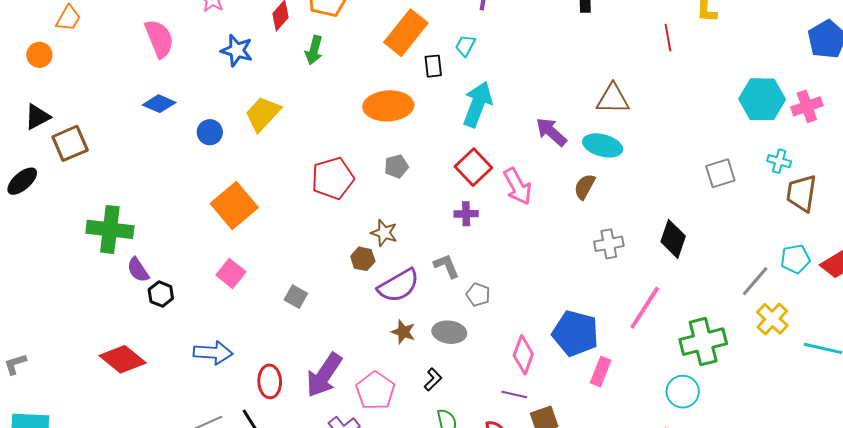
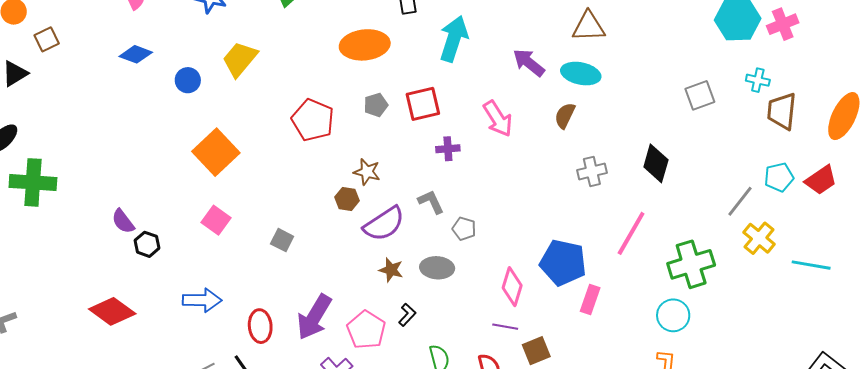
brown square: (70, 143) -> (47, 39), moved, size x0.7
red square: (473, 167) -> (423, 104), moved, turned 33
red pentagon: (333, 178) -> (313, 120), turned -30
green cross: (110, 229) -> (33, 182), moved
black L-shape: (433, 379) -> (407, 315), moved

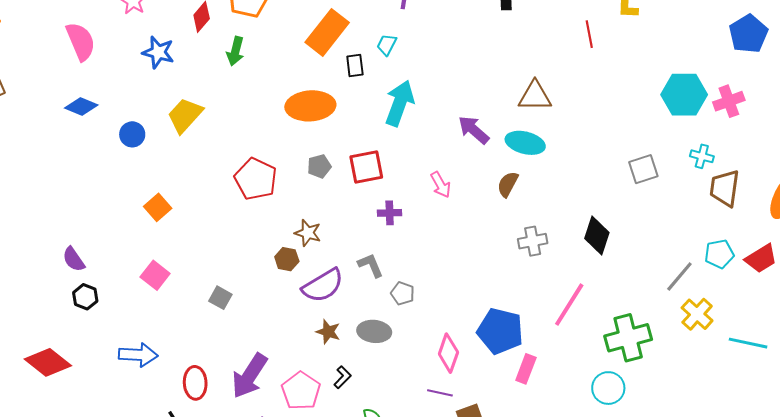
pink arrow: (498, 119) -> (441, 185), size x0.7
orange square: (216, 152) -> (158, 207), size x0.6
purple semicircle: (123, 221) -> (74, 259), moved

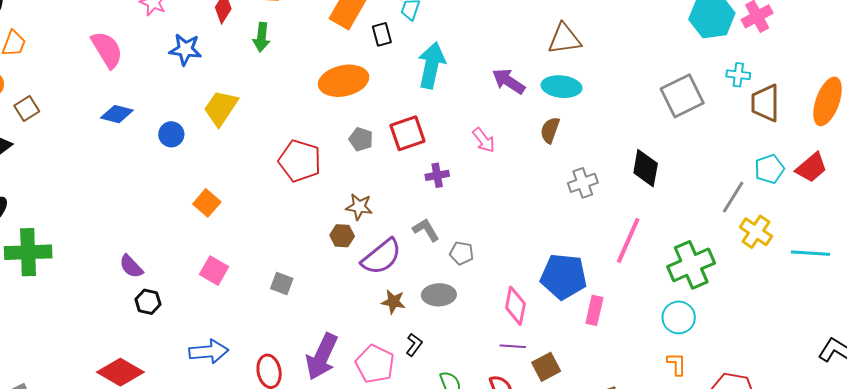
gray pentagon: (319, 166) -> (361, 139), turned -30
gray square: (643, 169) -> (682, 96), size x1.4

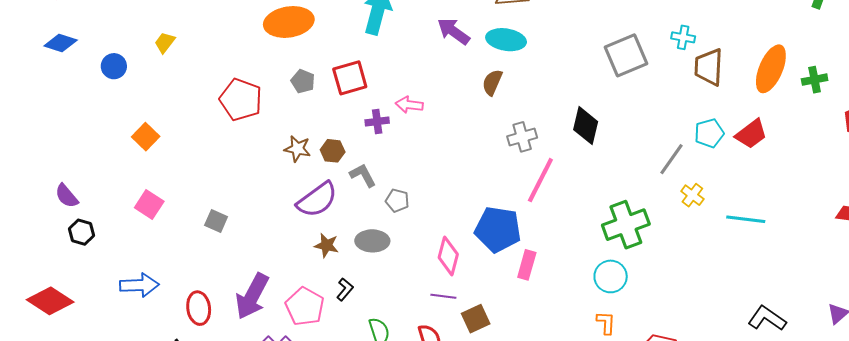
yellow trapezoid: (221, 108) -> (165, 43), size x0.6
pink arrow: (484, 140) -> (409, 105), moved, turned 132
yellow cross: (756, 232) -> (692, 195), size x0.7
brown hexagon: (342, 236) -> (333, 151), moved
pink line: (628, 240) -> (540, 180), moved

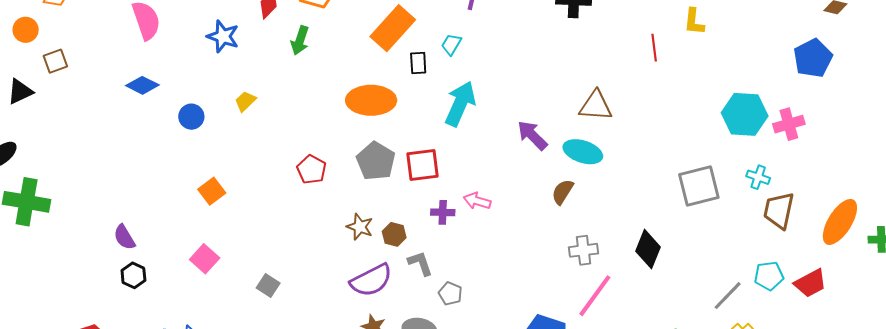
gray pentagon: (303, 81) -> (376, 161), size x1.6
red pentagon: (241, 100) -> (312, 169), size x0.7

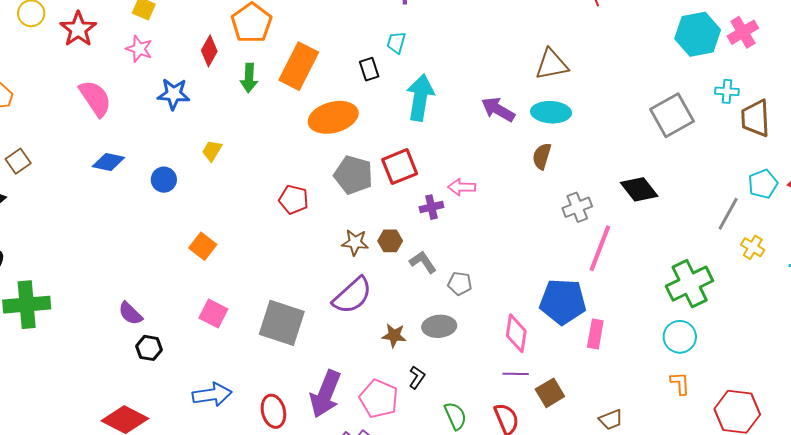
orange rectangle: (393, 28) -> (299, 66), moved
black diamond: (648, 249) -> (639, 189), turned -45
purple semicircle: (371, 280) -> (352, 296), moved
gray square: (268, 286) -> (282, 323), size x2.0

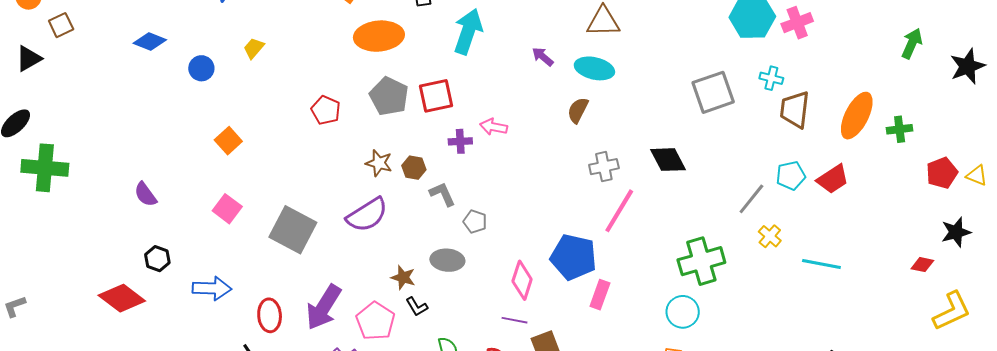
purple arrow: (498, 109) -> (543, 57), size x0.7
brown star: (394, 335) -> (403, 277), moved
black hexagon: (149, 348) -> (157, 259), moved
black L-shape: (417, 377) -> (417, 307), turned 105

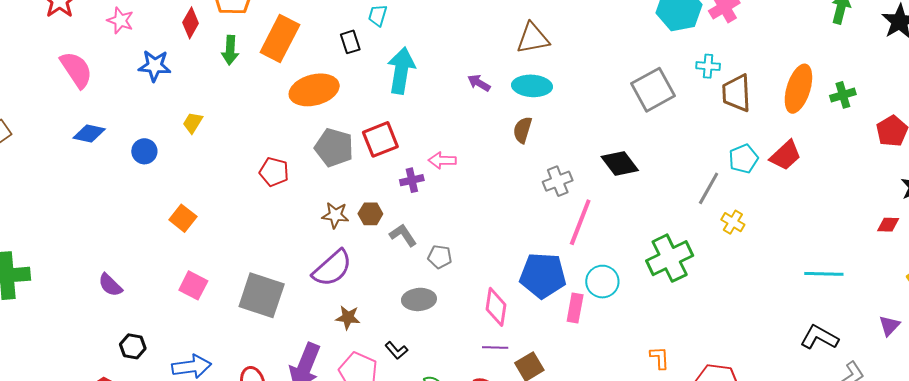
cyan line: (821, 264) -> (824, 274), moved
brown star: (403, 277) -> (348, 317), moved
cyan circle: (683, 312) -> (602, 282), moved

